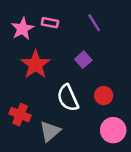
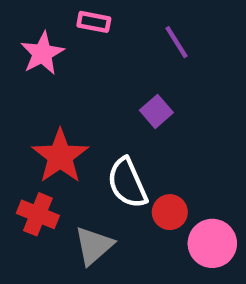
pink rectangle: (50, 23) -> (94, 22), moved
red star: (36, 64) -> (60, 156), moved
red circle: (104, 96) -> (170, 212), moved

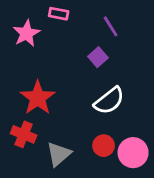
purple square: (156, 111) -> (98, 57), moved
white semicircle: (127, 183) -> (109, 101), moved, turned -104
red circle: (170, 212) -> (104, 146), moved

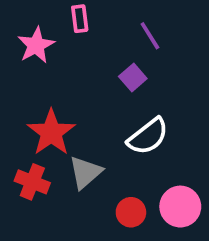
pink rectangle: (59, 14) -> (80, 19), turned 72
red circle: (104, 146) -> (131, 212), moved
gray triangle: (59, 154) -> (85, 172), moved

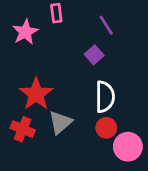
white semicircle: (148, 136) -> (105, 97), turned -52
red circle: (131, 212) -> (106, 128), moved

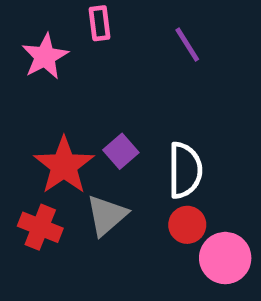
purple square: (94, 55) -> (121, 151), moved

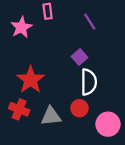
purple square: (121, 151) -> (80, 57), moved
gray triangle: (107, 215) -> (51, 116), moved, turned 35
red circle: (187, 225) -> (80, 108), moved

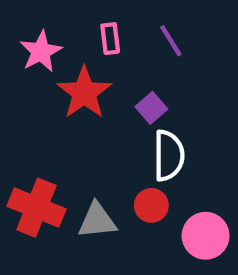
pink rectangle: (48, 11) -> (110, 39), moved
red star: (31, 80) -> (84, 93), moved
red cross: (19, 109) -> (37, 208), size x1.4

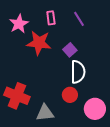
red star: (84, 93) -> (39, 43), turned -30
gray triangle: (97, 221) -> (45, 113), moved

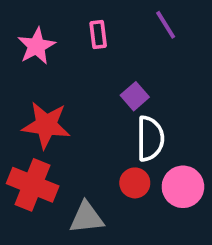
purple line: (79, 19) -> (166, 25), moved
red star: (39, 43) -> (46, 125), moved
pink circle: (95, 109) -> (183, 187), moved

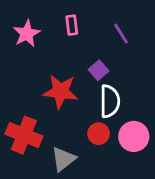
purple line: (166, 25) -> (121, 34), moved
red star: (46, 125) -> (60, 91), moved
gray triangle: (87, 218) -> (63, 159), turned -32

